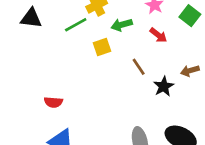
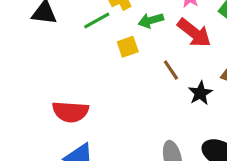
red arrow: (158, 35) -> (194, 33), size x1.6
red semicircle: (53, 102) -> (70, 112), size x1.6

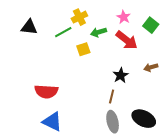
brown line: (171, 70) -> (112, 96), moved, turned 48
black star: (200, 93) -> (121, 75), moved

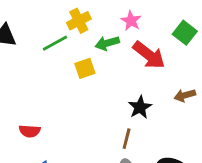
pink star: (124, 17) -> (131, 21), moved
red semicircle: (46, 91) -> (30, 131), size x0.6

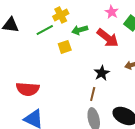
pink star: (131, 21) -> (112, 12), moved
red semicircle: (30, 131) -> (28, 89), size x1.6

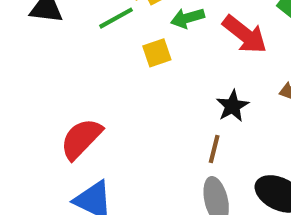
red semicircle: (28, 89) -> (81, 139), turned 130

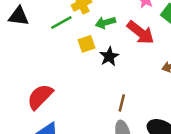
black star: (232, 106) -> (109, 56), moved

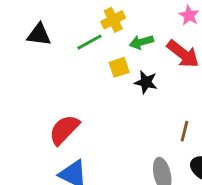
black star: (109, 56) -> (146, 82), turned -30
brown line: (122, 103) -> (184, 131), moved

